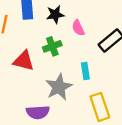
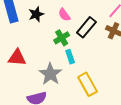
pink semicircle: (78, 28) -> (64, 15), moved
green cross: (52, 46) -> (62, 38), moved

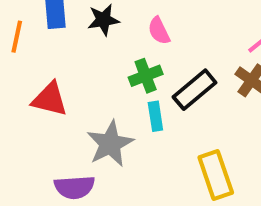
black rectangle: (86, 27) -> (195, 90), moved
yellow rectangle: (88, 84) -> (216, 175), moved

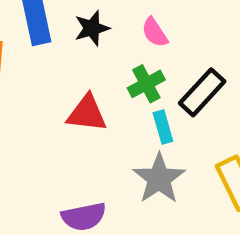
red triangle: (50, 99) -> (87, 113), moved
gray star: (110, 144) -> (159, 179), moved

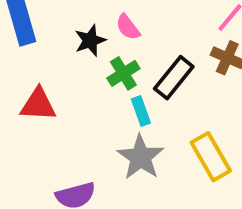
black star: (92, 28) -> (90, 40), moved
red triangle: (87, 113) -> (38, 104), moved

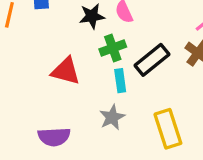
red triangle: (38, 104) -> (66, 71), moved
gray star: (140, 157) -> (112, 117), size x0.7

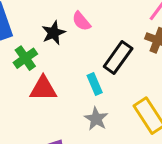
green cross: (113, 48) -> (25, 58), moved

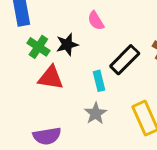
black star: (53, 33) -> (67, 44), moved
green cross: (25, 58) -> (38, 47), turned -30

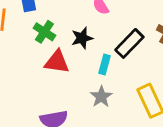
black star: (67, 44) -> (82, 38), moved
cyan rectangle: (99, 81) -> (104, 65), turned 30

